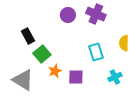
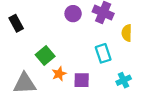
black rectangle: (28, 36) -> (16, 23), moved
yellow semicircle: (124, 43) -> (127, 33), moved
gray triangle: (23, 80) -> (25, 83), turned -35

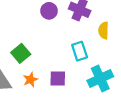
orange star: (59, 74) -> (30, 80), moved
cyan cross: (124, 80) -> (100, 78), size x1.6

